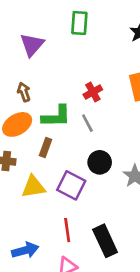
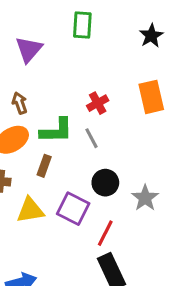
red line: (67, 230) -> (105, 233), moved, turned 35

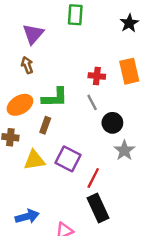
brown arrow: (20, 103) -> (27, 65), moved
red cross: (98, 103) -> (97, 76), moved, turned 35
gray line: (92, 138) -> (92, 102), moved
black circle: (105, 183) -> (112, 123), moved

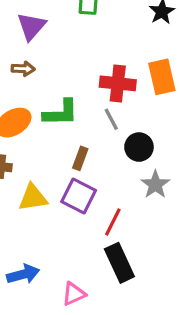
brown arrow: (27, 65) -> (23, 69), turned 112
red cross: (97, 76) -> (118, 83), size x1.5
brown rectangle: (45, 125) -> (80, 158), moved

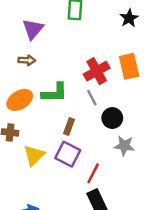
red cross: (118, 83) -> (97, 71), turned -35
gray star: (155, 185) -> (124, 146), turned -30
yellow triangle: (33, 198) -> (34, 155), turned -35

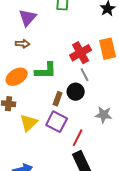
gray line: (92, 98) -> (85, 75), moved
black circle: (112, 118) -> (76, 92), moved

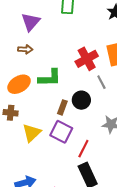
gray line: (85, 75) -> (101, 82), moved

